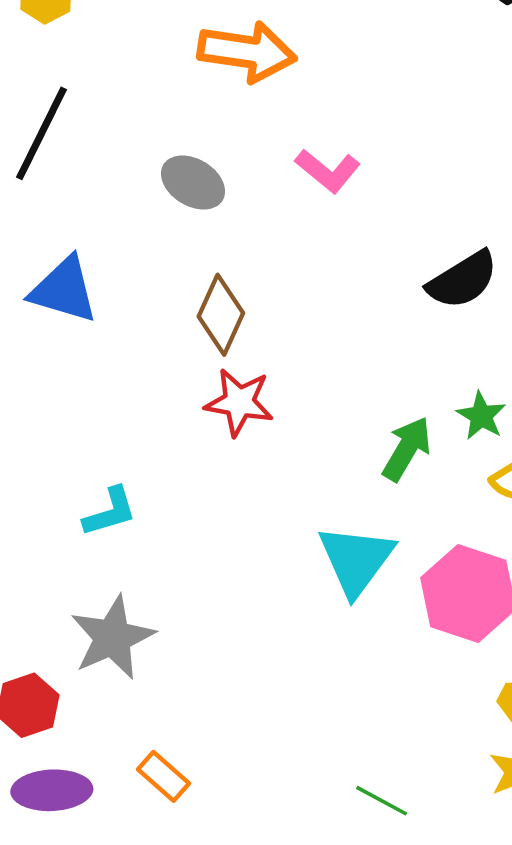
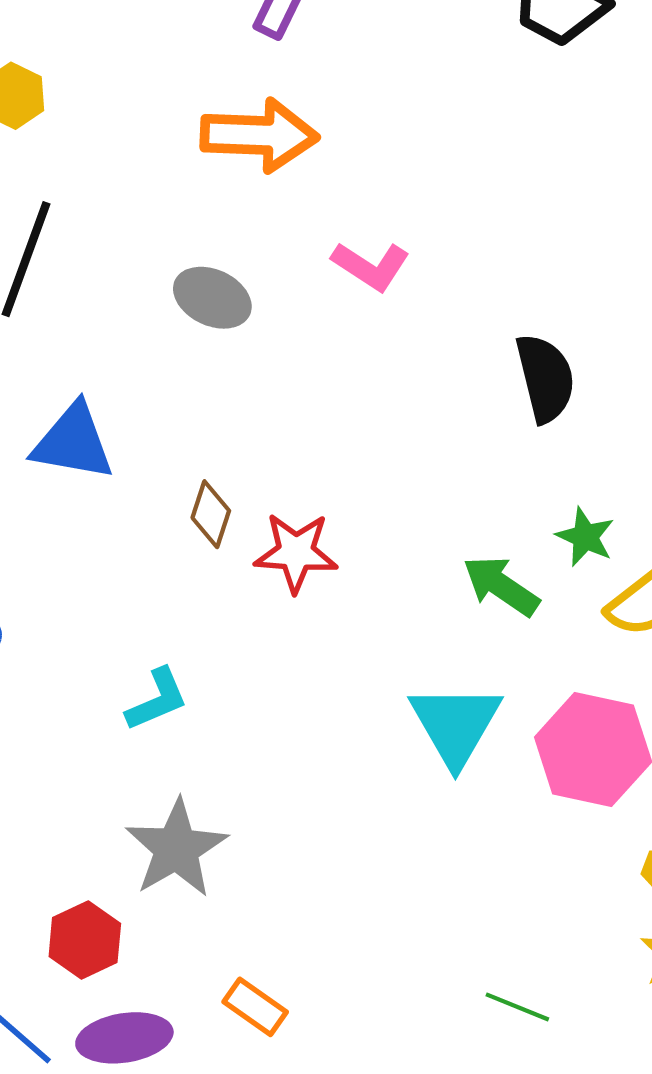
black semicircle: (463, 280) -> (545, 378), turned -66
brown diamond: (221, 315) -> (211, 514), moved, size x0.7
green arrow: (407, 449) -> (501, 586), turned -80

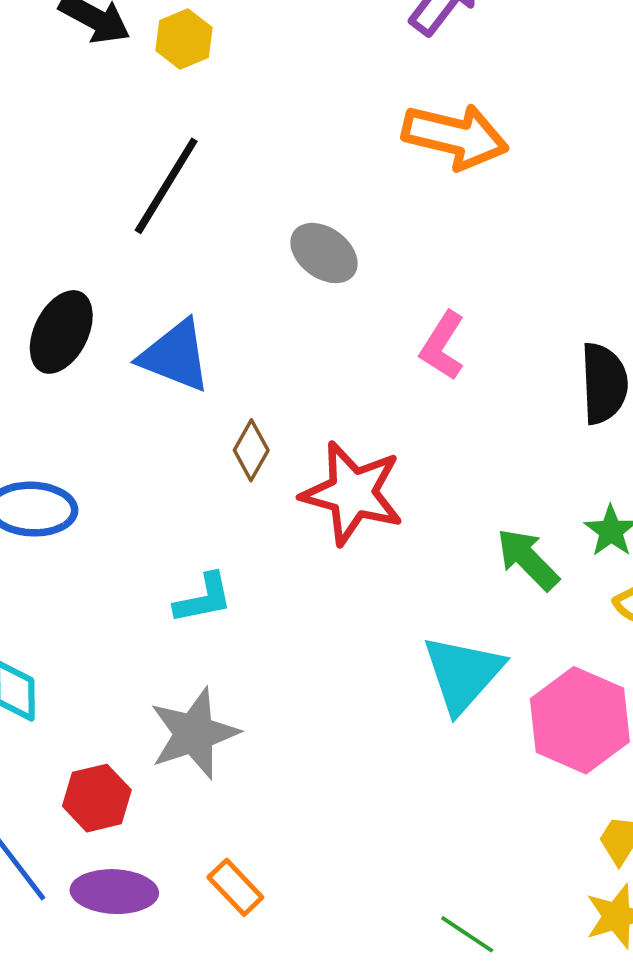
orange arrow: (259, 135) -> (455, 136), moved
pink L-shape: (371, 266) -> (442, 346), moved, turned 78
brown diamond: (211, 514) -> (251, 450), moved
red star: (296, 552) -> (352, 493), size x1.4

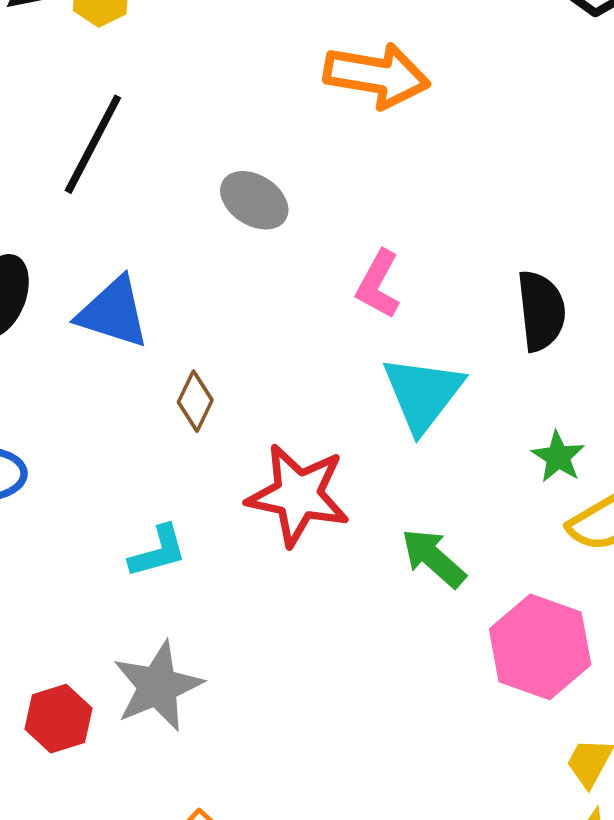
red star: (352, 493) -> (298, 495), moved
green arrow: (528, 559) -> (433, 558), moved
cyan triangle: (463, 674) -> (423, 394), moved
red hexagon: (97, 798) -> (58, 719), moved

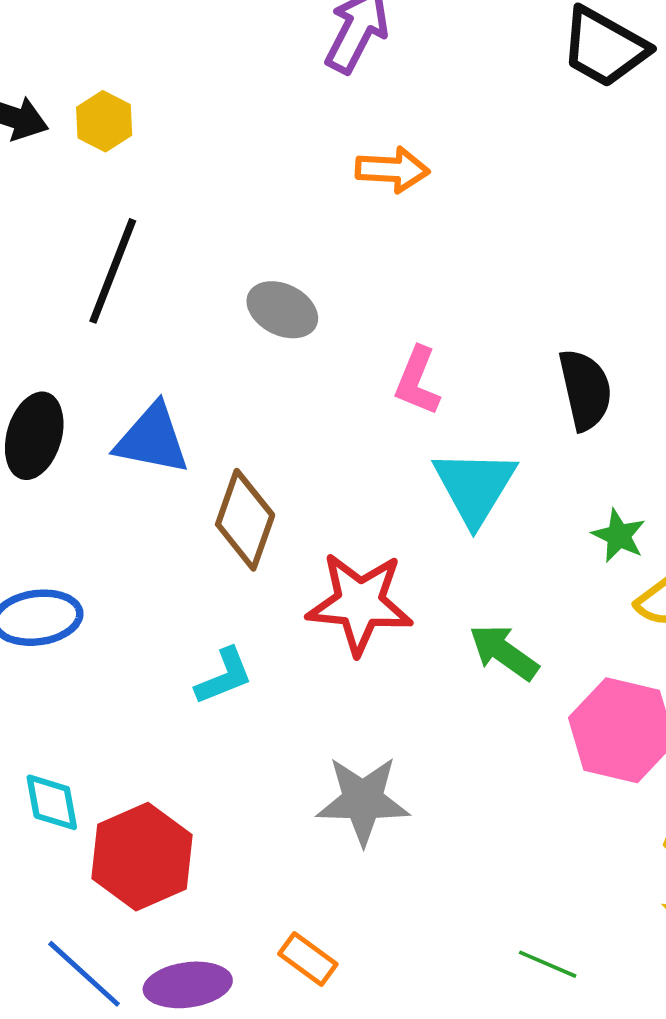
orange arrow: (377, 75) -> (392, 170), size x0.7
brown diamond: (195, 401) -> (245, 520), size x1.6
gray star: (158, 686) -> (363, 800), moved, turned 30
red hexagon: (58, 719) -> (142, 857), size x1.5

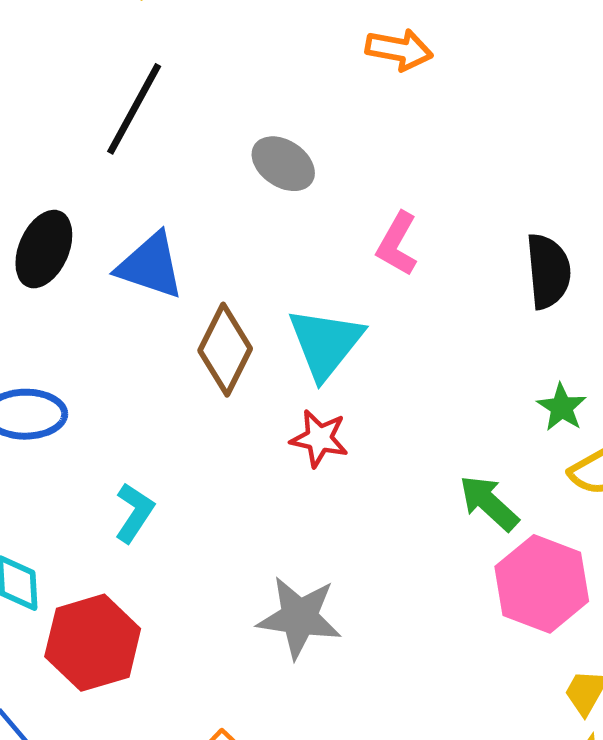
cyan triangle: (475, 487) -> (325, 343), moved
red star: (360, 603) -> (319, 438), size x0.6
green arrow: (504, 652) -> (489, 503), moved
cyan L-shape: (224, 676) -> (134, 513), moved, turned -42

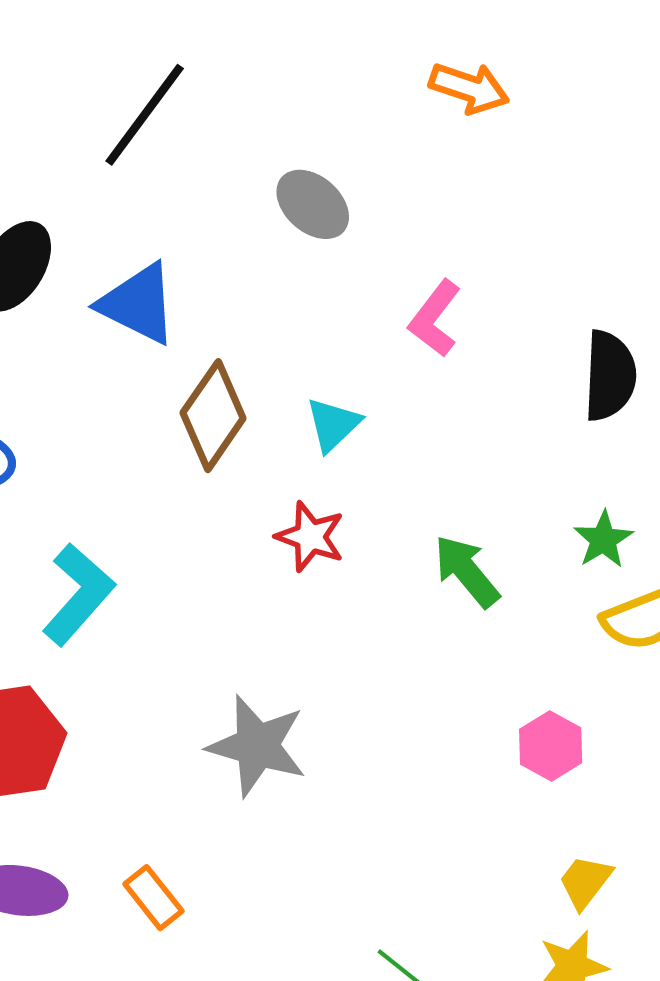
cyan triangle: (325, 343) -> (333, 424), size x0.6
green arrow: (489, 503) -> (467, 571), moved
cyan L-shape: (134, 513) -> (78, 594), size x1.4
pink hexagon: (542, 584) -> (551, 746), size x0.6

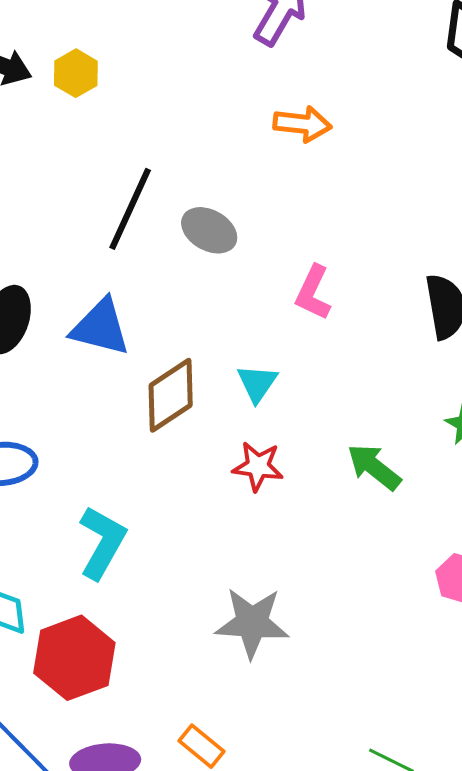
black line: (145, 115) -> (130, 209), moved
brown diamond: (213, 416) -> (171, 395), turned 34

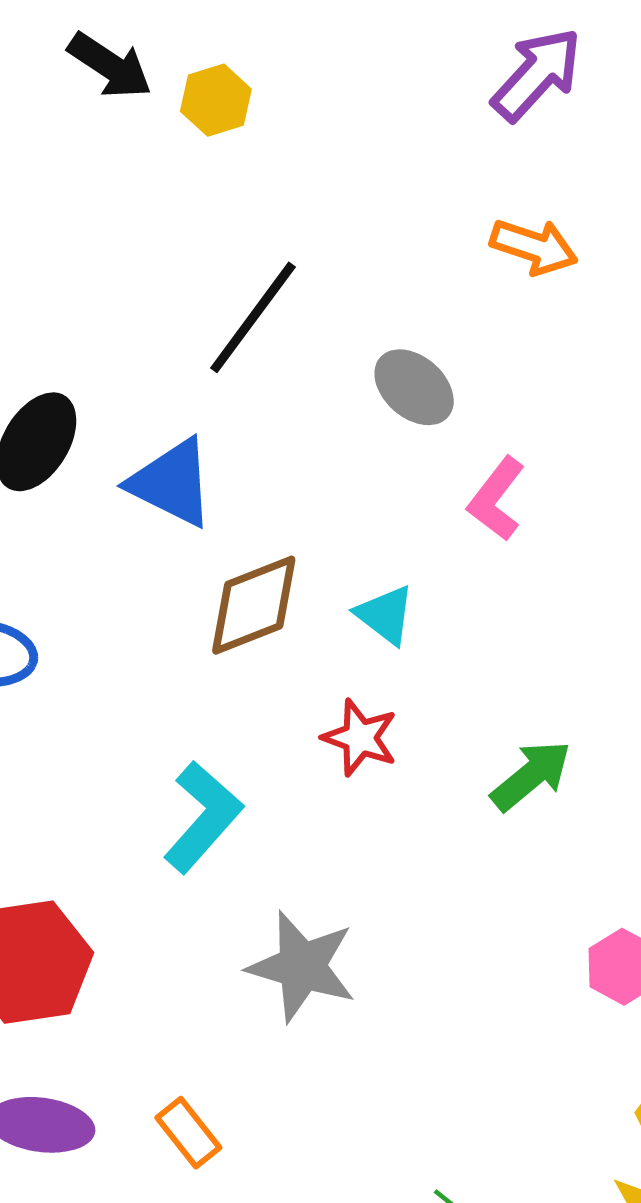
gray ellipse: (209, 230) -> (414, 387), moved
cyan triangle: (257, 383) -> (385, 615), turned -39
green arrow: (374, 467) -> (531, 775), turned 90
cyan L-shape: (102, 542) -> (203, 817), moved

